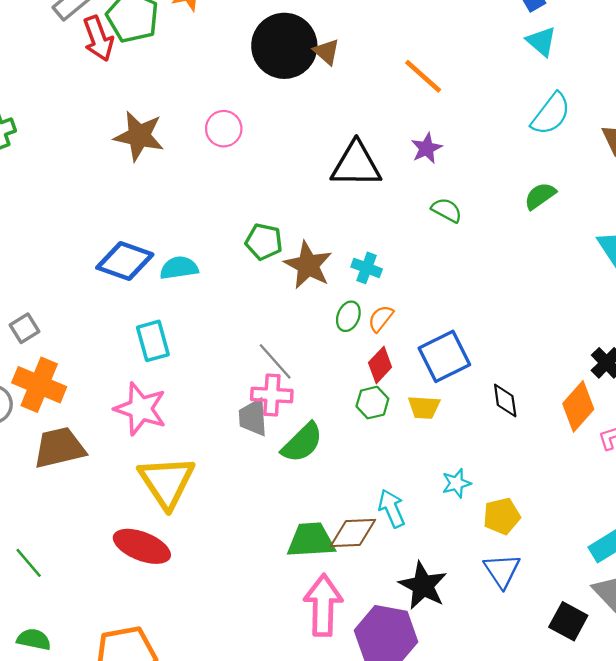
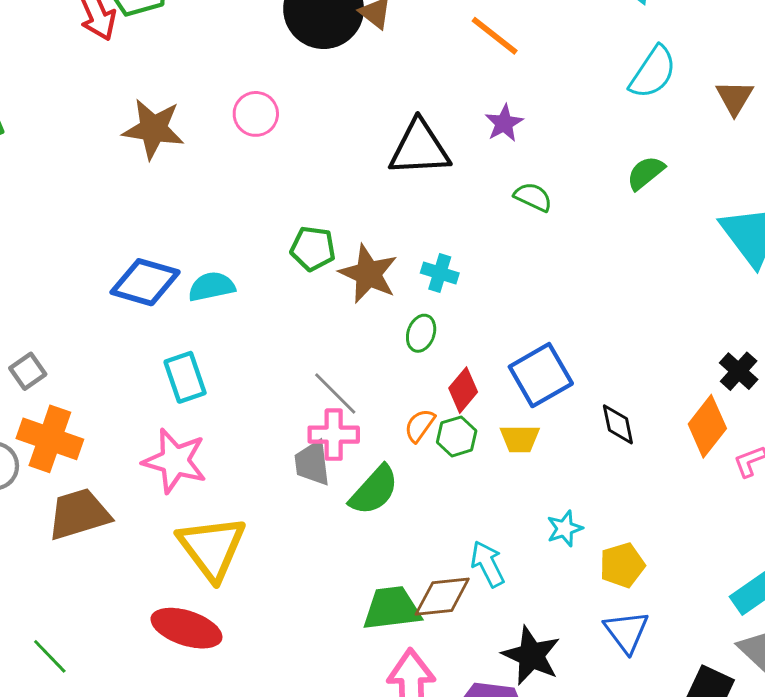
orange semicircle: (381, 319) -> (420, 425), moved

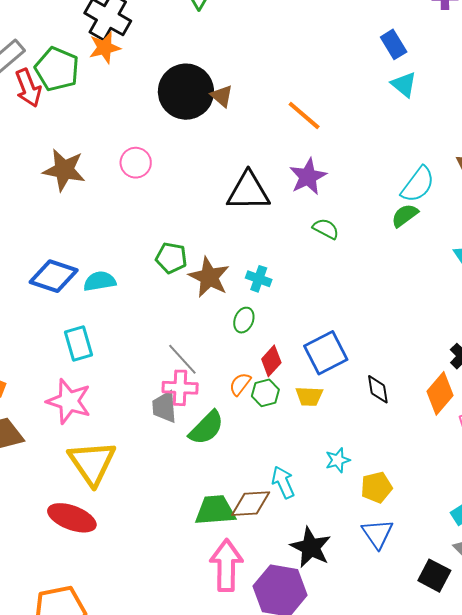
cyan semicircle: (653, 72) -> (418, 184), moved
purple star: (504, 123) -> (308, 177), size x1.4

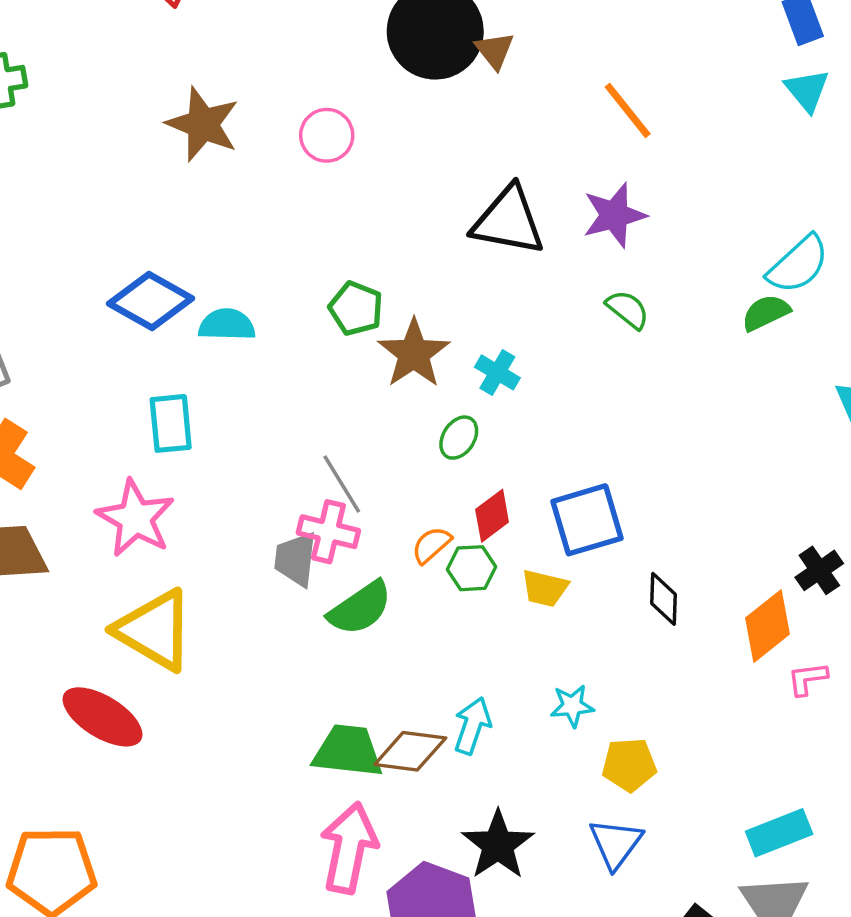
yellow triangle: (92, 463) -> (155, 630), turned -36
cyan arrow: (283, 482) -> (472, 726), turned 32

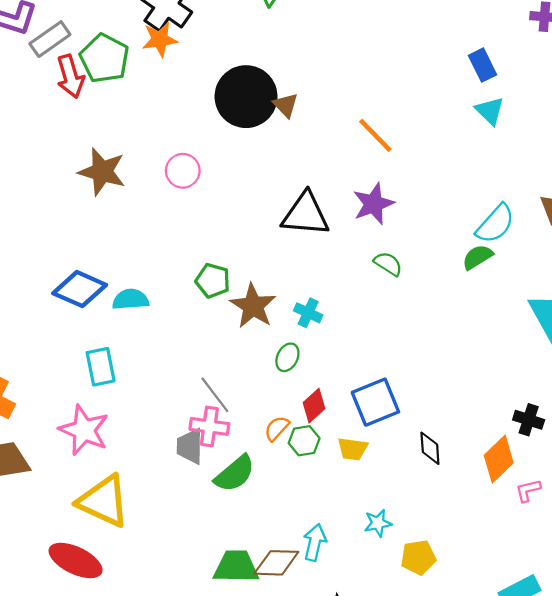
black cross: (819, 570) -> (529, 420), turned -32

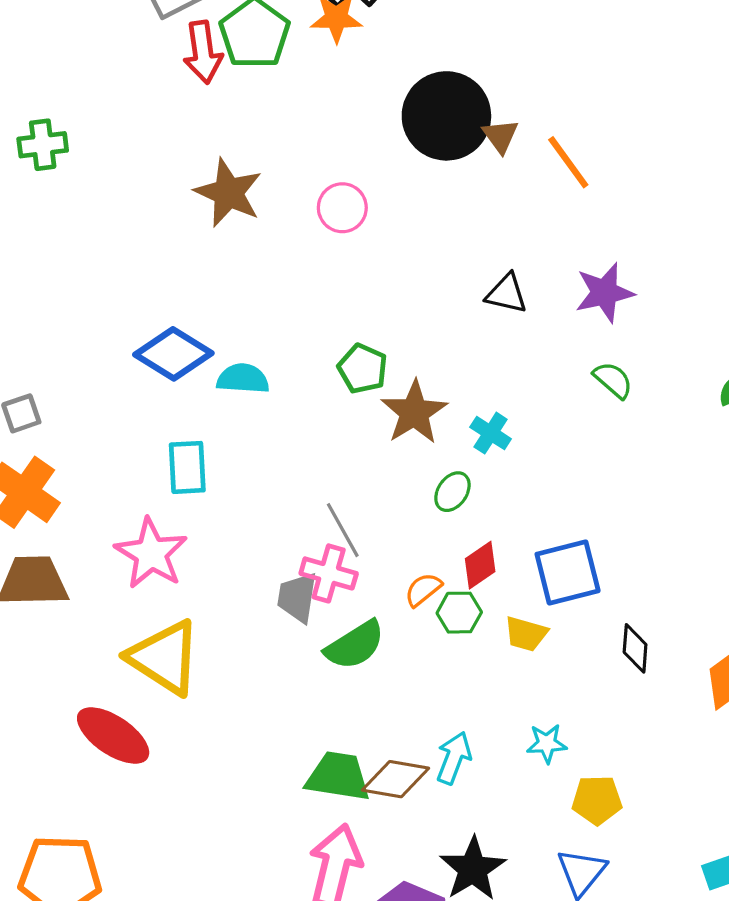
orange line: (375, 135) -> (568, 162), moved
black triangle: (305, 214) -> (507, 294), size x0.6

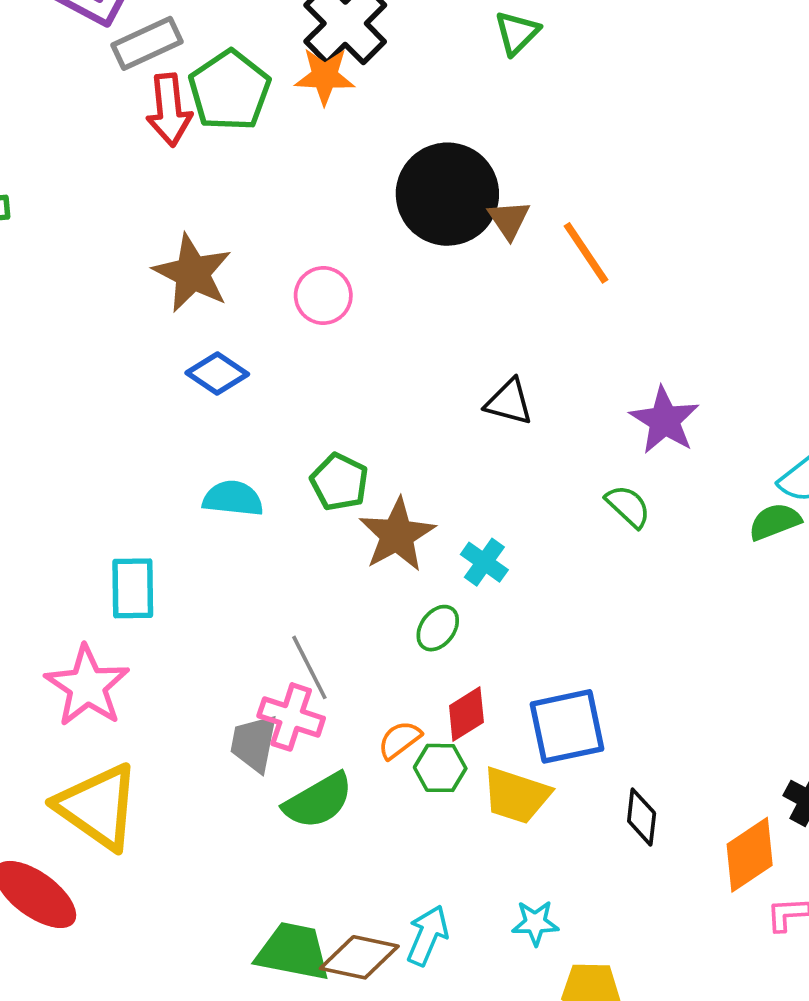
purple star: (605, 293) -> (665, 420), moved, turned -30
blue diamond: (173, 354) -> (217, 373), moved, size x0.7
cyan semicircle: (243, 379) -> (233, 498), moved
yellow trapezoid: (526, 634) -> (516, 795), size x1.4

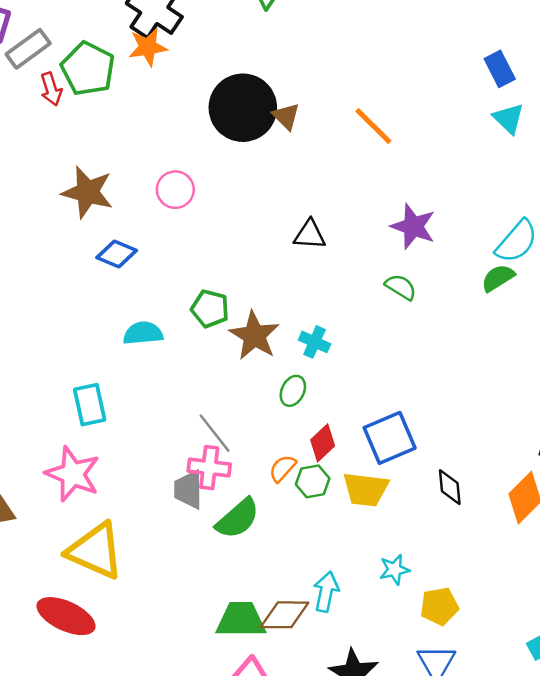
red arrow: (169, 110) -> (51, 89), size x0.7
orange line: (586, 253) -> (373, 126), moved

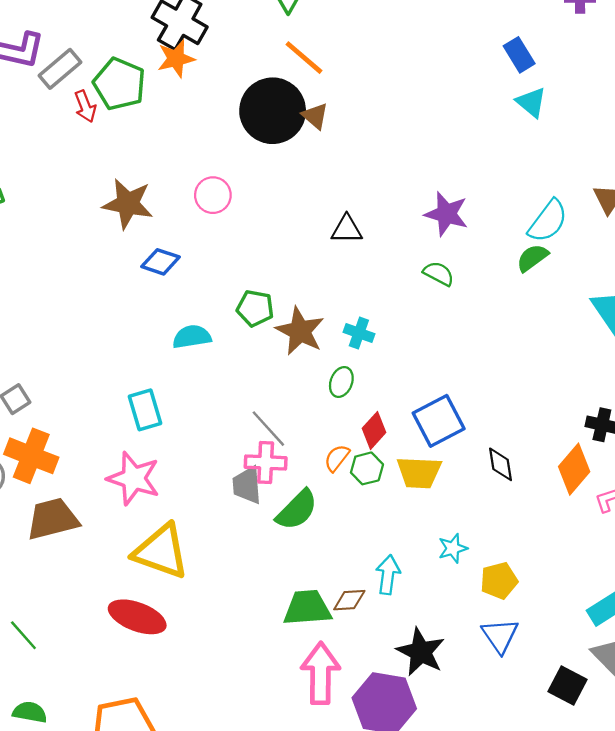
orange line: (373, 126) -> (304, 58), moved
brown diamond: (285, 615) -> (349, 600), size x0.7

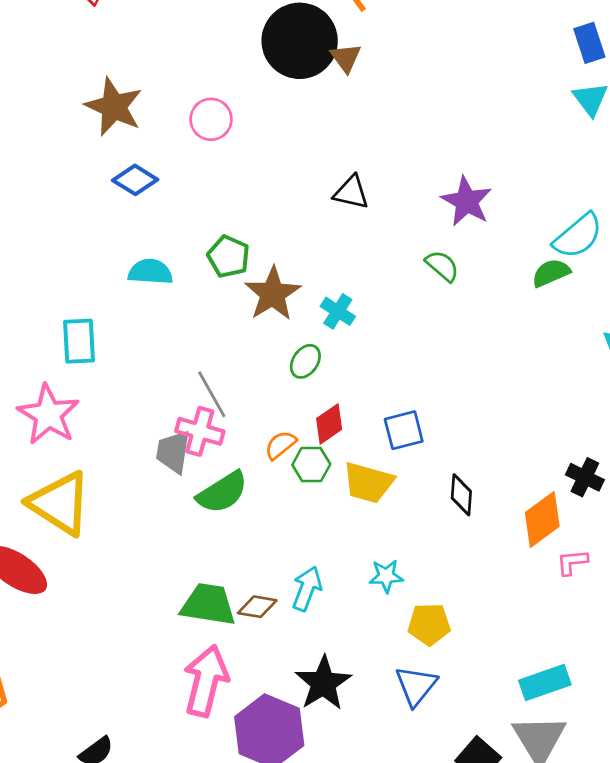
blue square: (439, 421) -> (404, 430), size x0.7

